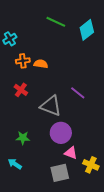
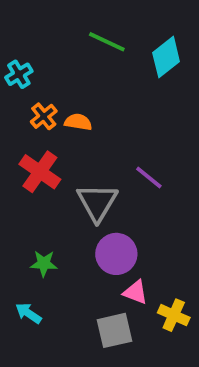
orange cross: (23, 61) -> (44, 116), turned -32
red cross: (21, 90) -> (40, 172), size x1.5
gray triangle: (51, 106) -> (97, 202), turned 40

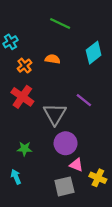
cyan diamond: (166, 57) -> (94, 53), moved
orange semicircle: (78, 122) -> (53, 59), moved
cyan arrow: (28, 313) -> (16, 177), turned 32

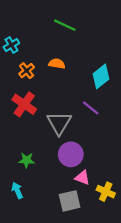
cyan diamond: (94, 53) -> (101, 76), moved

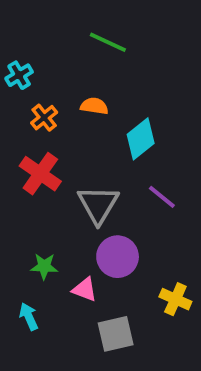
cyan diamond: (101, 76) -> (141, 139), moved
purple line: (91, 108) -> (162, 197), moved
pink triangle: (82, 178) -> (85, 289), moved
yellow cross: (106, 192) -> (175, 299), moved

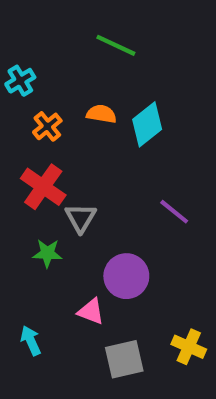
cyan diamond: (141, 139) -> (147, 124), moved
gray triangle: (98, 205) -> (81, 218), moved, size x0.7
green star: (44, 266) -> (47, 253), moved
yellow cross: (175, 299) -> (189, 347), moved

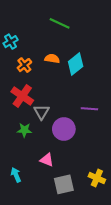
purple line: (174, 212) -> (89, 109), turned -35
purple circle: (126, 276) -> (64, 129), moved

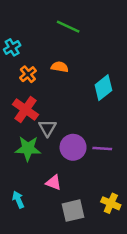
cyan diamond: (76, 64) -> (103, 88), moved
purple line: (89, 109) -> (102, 148), moved
green star: (24, 130) -> (28, 148), size x1.5

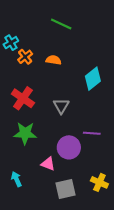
orange cross: (28, 74) -> (25, 57), moved
gray triangle: (47, 128) -> (61, 106), moved
purple circle: (73, 147) -> (69, 147), moved

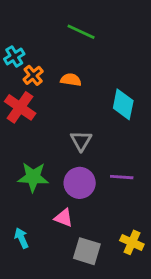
cyan diamond: (93, 79) -> (123, 104), turned -40
red cross: (23, 98) -> (20, 107), moved
purple circle: (69, 147) -> (80, 183), moved
gray square: (66, 189) -> (87, 251), turned 30

